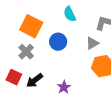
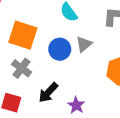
gray triangle: (92, 43) -> (84, 44), moved
black arrow: (35, 80) -> (48, 92), moved

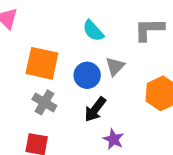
black arrow: (48, 92) -> (95, 109), moved

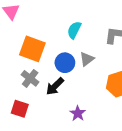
cyan semicircle: (93, 31) -> (74, 30), turned 60
black arrow: (95, 109) -> (55, 86), moved

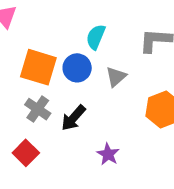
blue circle: (65, 63) -> (77, 68), moved
red square: (20, 109) -> (26, 153), turned 30

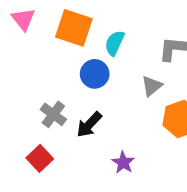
orange square: (38, 67) -> (74, 28), moved
gray triangle: (116, 77) -> (152, 86), moved

